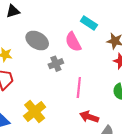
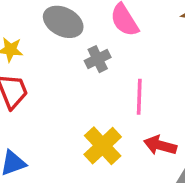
yellow cross: (35, 111) -> (103, 146), moved

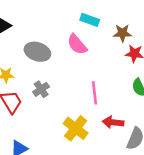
gray cross: (98, 59) -> (41, 89), moved

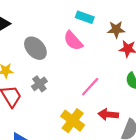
gray ellipse: (37, 52) -> (35, 48), turned 30
pink line: (95, 93) -> (90, 87), turned 50

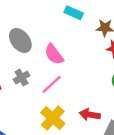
pink semicircle: (73, 41) -> (54, 54), moved
pink line: (90, 87) -> (52, 84), moved

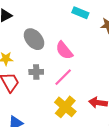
gray cross: (22, 78) -> (36, 72), turned 32

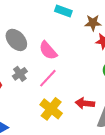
gray cross: (36, 72) -> (20, 74), turned -32

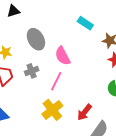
pink line: (48, 78) -> (56, 81), turned -30
red arrow: (85, 103) -> (84, 112), turned -72

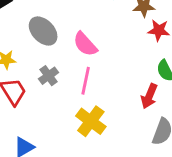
red arrow: (84, 112) -> (149, 96), moved

